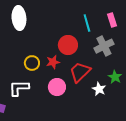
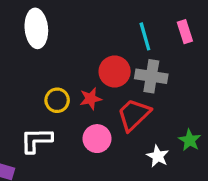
gray cross: (104, 46) -> (151, 76), moved, turned 36
green star: (115, 77) -> (190, 140), moved
white star: (99, 89) -> (158, 156), moved

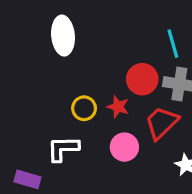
red star: (91, 99) -> (118, 107), turned 30

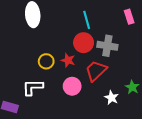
cyan line: (173, 44) -> (87, 20), moved

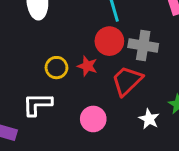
pink circle: (72, 86) -> (93, 119), moved

